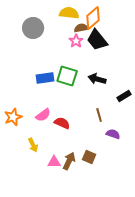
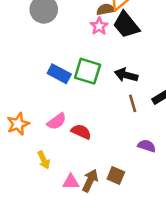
blue rectangle: (45, 78) -> (59, 74), turned 36
brown line: (99, 115) -> (133, 103), moved

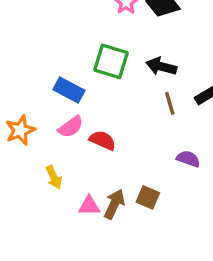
blue rectangle: (59, 74) -> (69, 90), moved

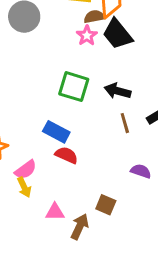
blue rectangle: (69, 90) -> (56, 132), moved
pink semicircle: (71, 127) -> (26, 170), moved
brown arrow: (114, 204) -> (80, 227), moved

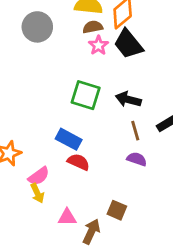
brown semicircle: (94, 17) -> (93, 27), moved
purple semicircle: (141, 171) -> (137, 159), moved

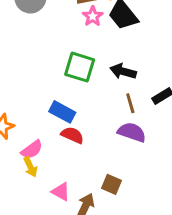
purple semicircle: (137, 159) -> (132, 132), size x1.4
pink triangle: (67, 217) -> (61, 192), turned 30

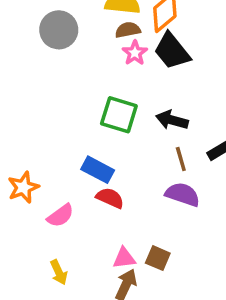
yellow arrow: (30, 167) -> (59, 272), moved
pink triangle: (61, 192) -> (124, 258), moved, turned -36

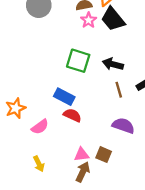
purple semicircle: (183, 194) -> (123, 126), moved

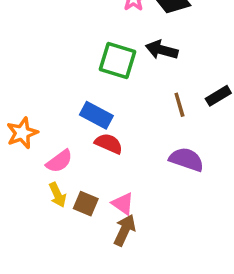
black arrow: (113, 64) -> (162, 50), moved
pink triangle: (82, 155) -> (123, 204), turned 42
brown square: (104, 155) -> (86, 204), moved
yellow arrow: (39, 164) -> (57, 195), moved

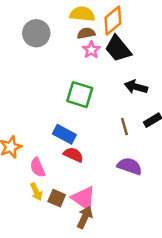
black arrow: (162, 50) -> (136, 87), moved
pink semicircle: (59, 161) -> (38, 167), turned 102
pink triangle: (123, 204) -> (84, 198), size x1.5

